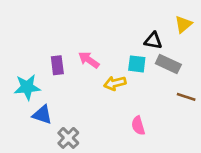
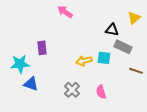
pink arrow: (89, 60) -> (65, 12), moved
cyan square: (137, 64) -> (104, 58), moved
gray cross: (68, 138) -> (72, 90), moved

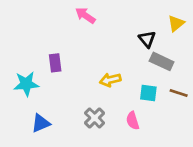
black triangle: (112, 30) -> (147, 39), turned 40
cyan square: (104, 58) -> (148, 93), moved
blue triangle: (31, 84) -> (41, 123), moved, turned -42

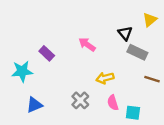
pink arrow: (85, 15) -> (87, 44), moved
purple rectangle: (55, 63) -> (47, 53), turned -40
yellow arrow: (110, 80) -> (105, 78), moved
cyan square: (148, 93) -> (133, 113), moved

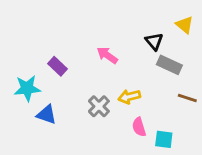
yellow triangle: (150, 20) -> (185, 25), turned -40
gray cross: (80, 100) -> (99, 106), moved
blue triangle: (34, 105) -> (46, 115), moved, turned 42

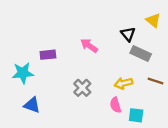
purple rectangle: (58, 66) -> (48, 55), turned -49
yellow arrow: (129, 97) -> (123, 83), moved
blue triangle: (46, 115) -> (32, 105), moved

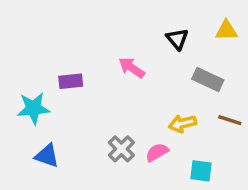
yellow triangle: (153, 20) -> (226, 30), turned -42
black triangle: (128, 34) -> (177, 39), moved
gray cross: (82, 88) -> (121, 149), moved
pink semicircle: (115, 105) -> (157, 152), moved, turned 77

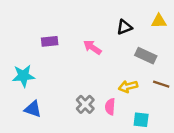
black triangle: (177, 39) -> (124, 27), turned 49
purple rectangle: (71, 81) -> (50, 41), moved
pink semicircle: (157, 152) -> (110, 107), turned -56

